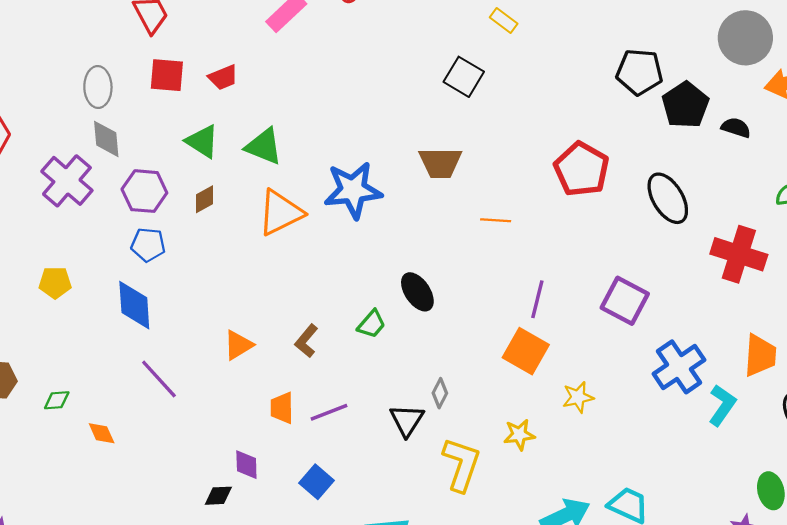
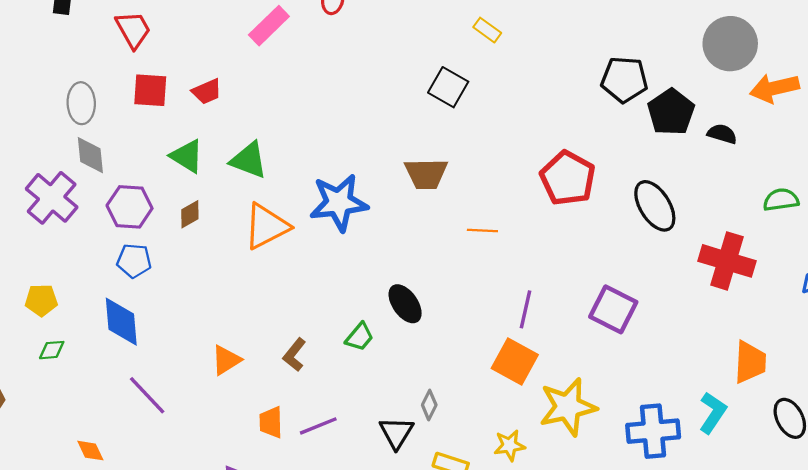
blue cross: (679, 367) -> (653, 431), moved, turned 30
yellow star: (578, 397) -> (568, 407), size x1.8
green diamond: (57, 400) -> (52, 350), moved

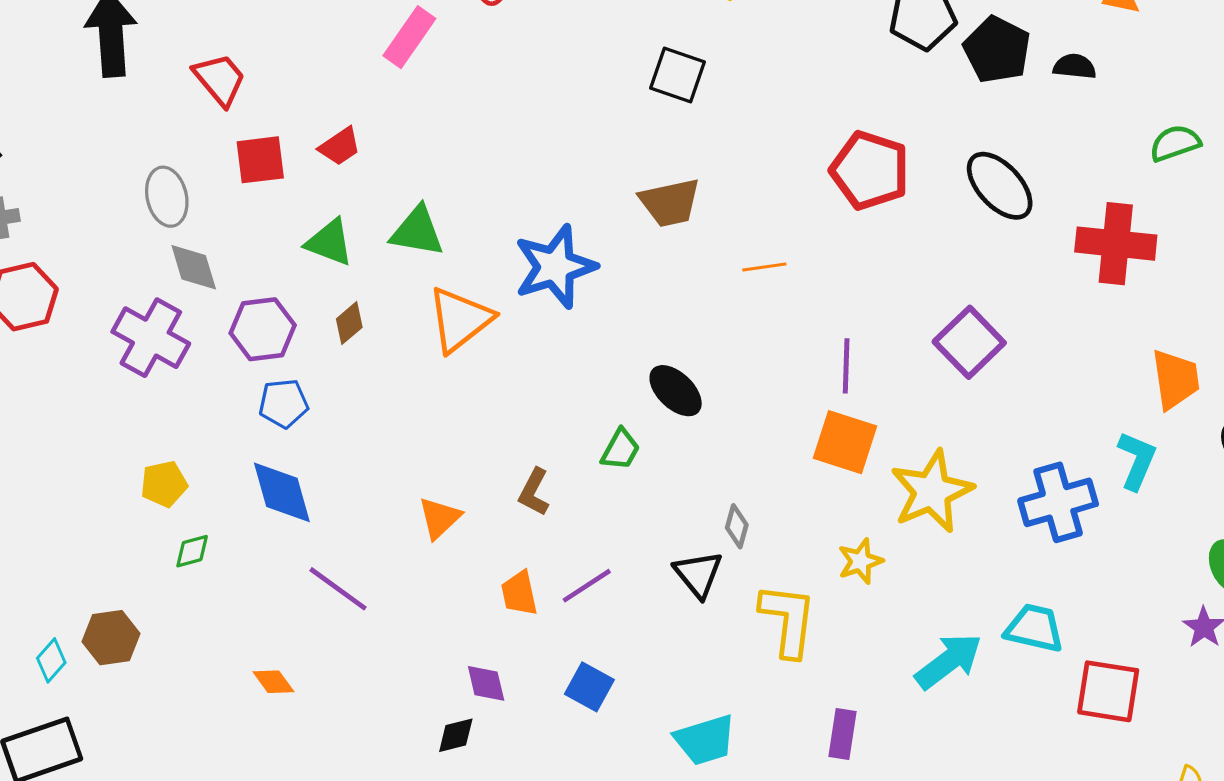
purple square: (613, 309) -> (969, 342), turned 30

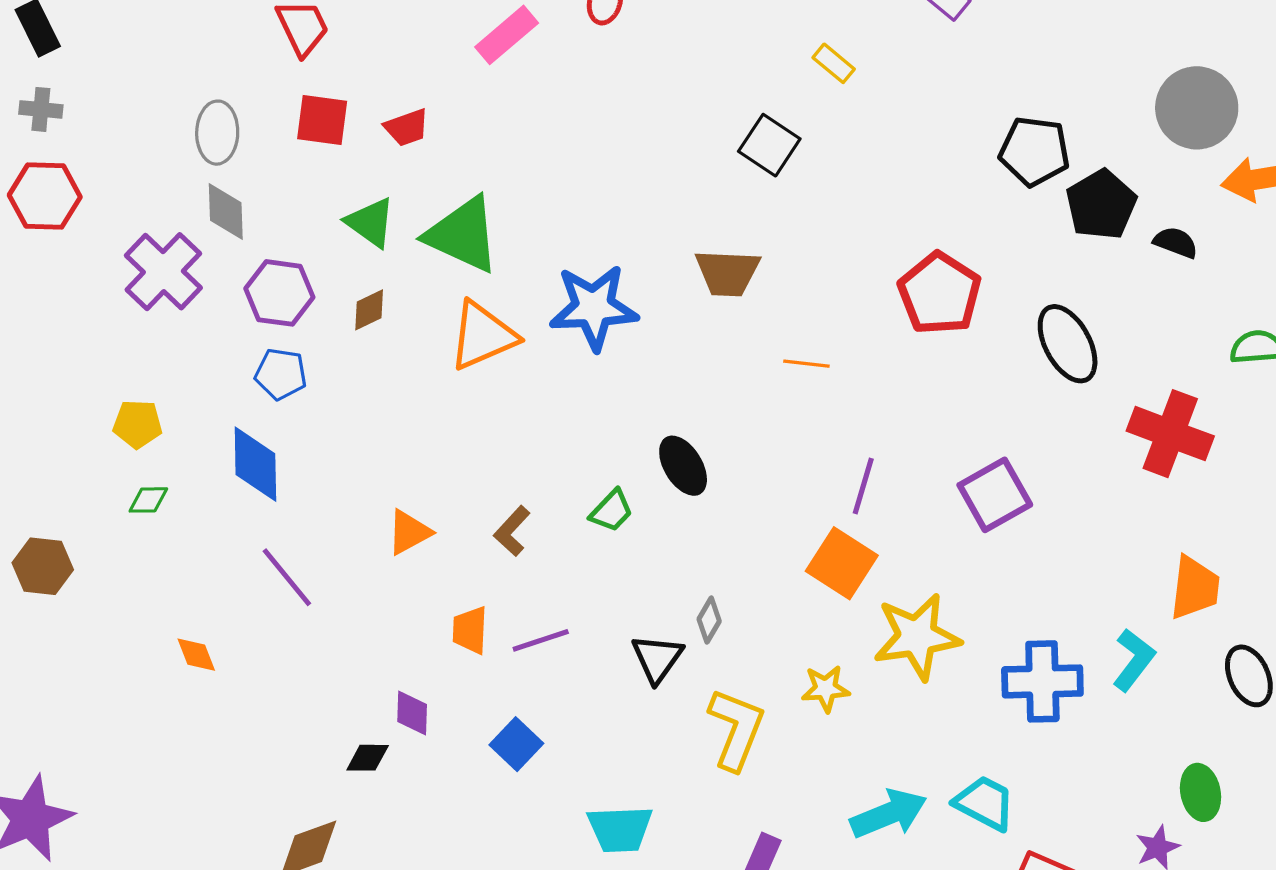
green triangle: (417, 231) -> (463, 235), size x1.4

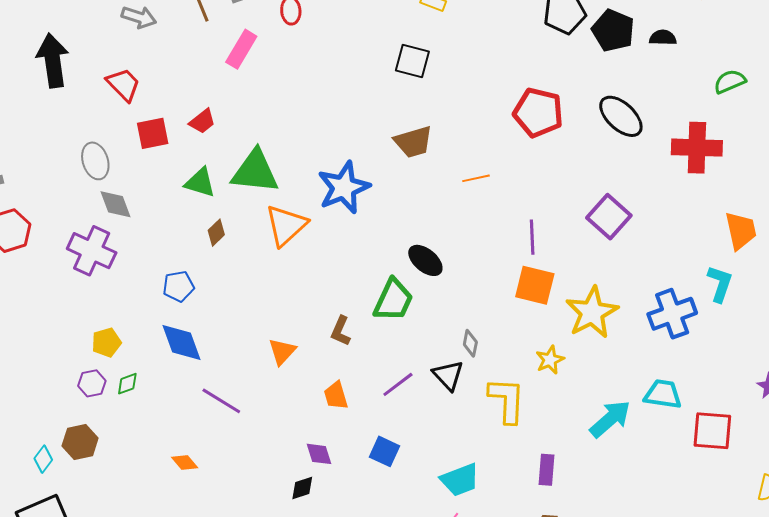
purple hexagon: (279, 293) -> (92, 383), moved, size x0.7
green trapezoid: (611, 511) -> (393, 300), size x1.6
purple line: (541, 640) -> (398, 384), moved

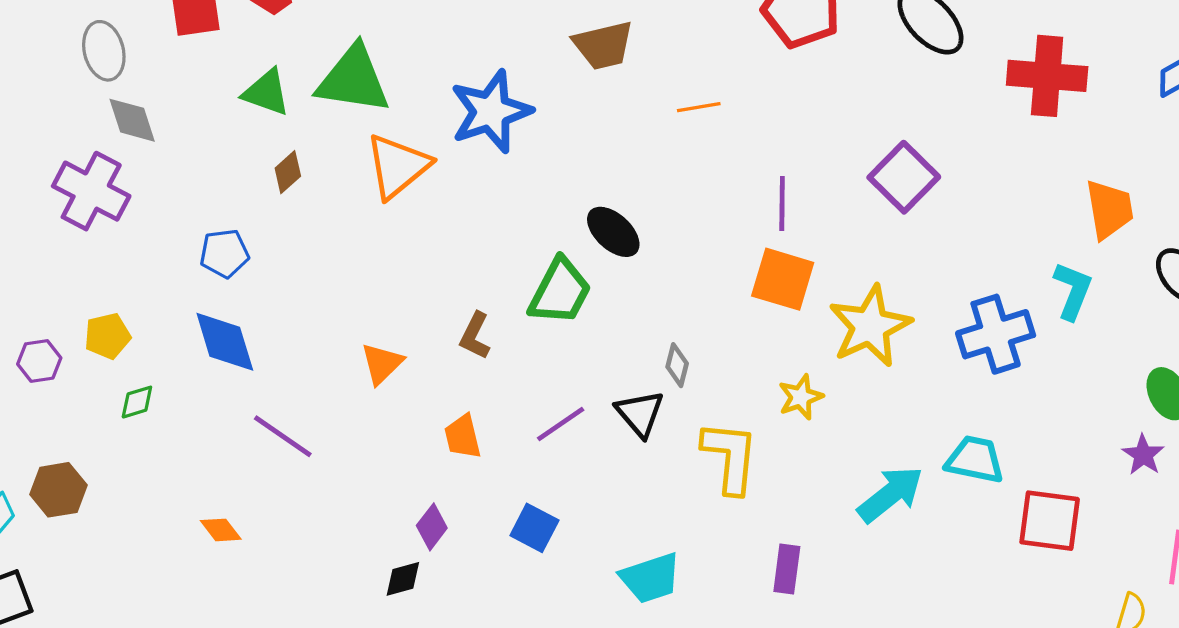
purple hexagon: (92, 383) -> (39, 361), moved
purple diamond: (319, 454) -> (432, 527), turned 52

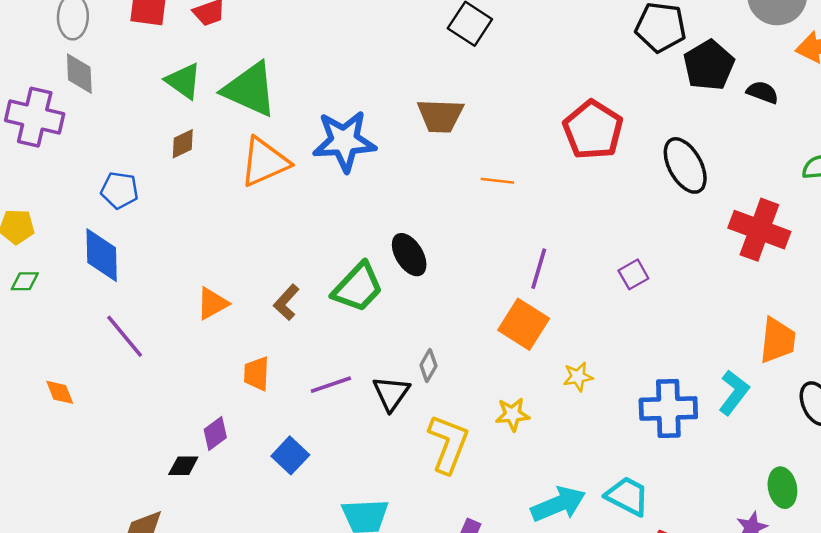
purple square: (904, 177) -> (633, 274), size x0.6
purple cross: (91, 191) -> (35, 117), turned -30
yellow star: (870, 326) -> (578, 377), size x0.5

